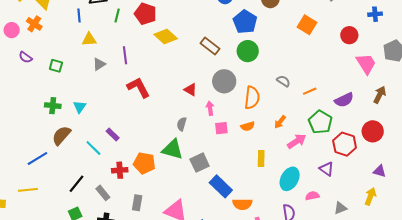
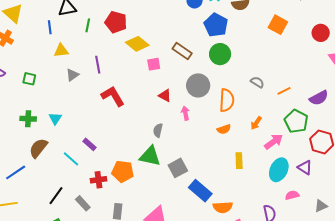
pink square: (221, 128) -> (154, 64), moved
cyan ellipse: (290, 179) -> (279, 170), moved

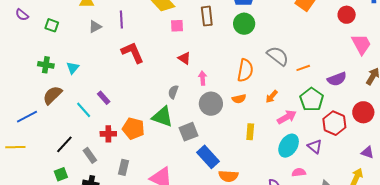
brown rectangle: (182, 51) -> (207, 16), turned 42
gray semicircle: (257, 82) -> (278, 56), size x1.6
gray circle: (198, 85) -> (211, 104), moved

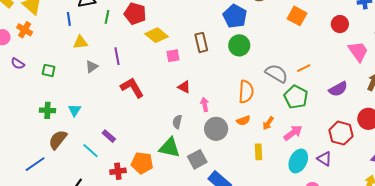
orange line: (303, 68) -> (304, 68), moved
orange arrow: (272, 97) -> (268, 123), moved
green pentagon: (312, 99) -> (296, 97), moved

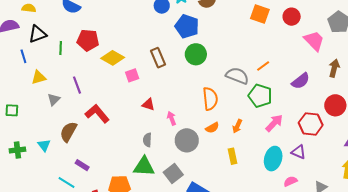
orange square: (297, 16) -> (260, 14), moved
pink arrow: (293, 133) -> (274, 123), moved
brown semicircle: (58, 140) -> (68, 132), moved

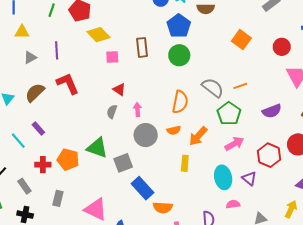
orange square: (260, 14) -> (241, 40), moved
orange arrow: (237, 126) -> (198, 136), size x1.5
gray semicircle: (147, 140) -> (112, 112), moved
cyan ellipse: (273, 159) -> (223, 177), turned -45

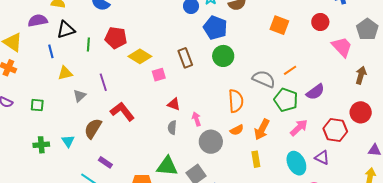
purple semicircle: (272, 111) -> (315, 92), moved

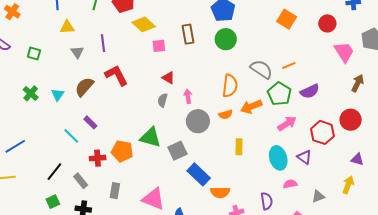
gray triangle: (80, 96) -> (77, 52), turned -32
orange arrow: (262, 129) -> (251, 107), moved, turned 30
green cross: (41, 145) -> (31, 93), turned 35

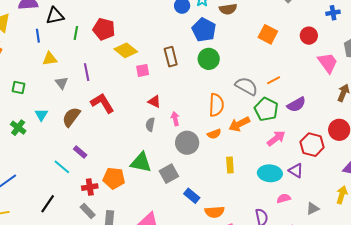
cyan triangle: (58, 95) -> (41, 115), moved
cyan ellipse: (278, 158) -> (270, 173), turned -65
blue rectangle: (199, 174) -> (192, 196), size x0.7
gray rectangle: (81, 181) -> (88, 211), moved

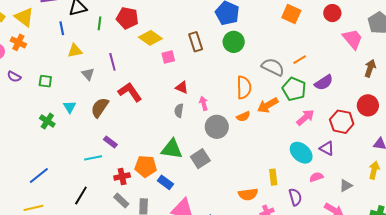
yellow rectangle: (230, 165) -> (273, 177), moved
cyan line: (62, 167) -> (93, 158), turned -48
cyan ellipse: (270, 173) -> (301, 153), turned 40
blue rectangle: (192, 196) -> (165, 182), moved

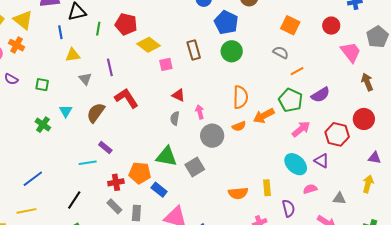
gray semicircle: (273, 67) -> (281, 52), moved, size x0.7
brown arrow: (370, 68) -> (367, 82), turned -42
gray triangle: (346, 186) -> (339, 198), turned 32
orange semicircle: (248, 194) -> (238, 193), moved

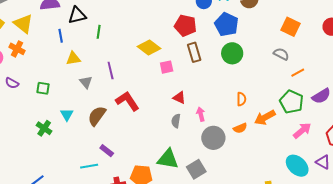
red pentagon: (126, 24) -> (185, 26), moved
orange semicircle: (240, 97) -> (241, 99), size x0.6

